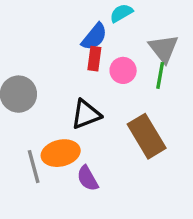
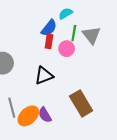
green line: (160, 75) -> (74, 33), moved
brown rectangle: (147, 136) -> (81, 103), moved
orange ellipse: (61, 153) -> (28, 116), moved, turned -30

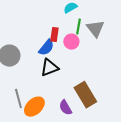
blue semicircle: (49, 28) -> (46, 48), moved
purple semicircle: (45, 115) -> (65, 108), moved

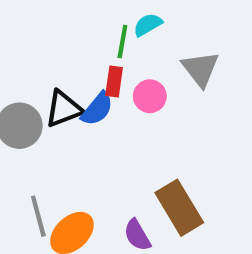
green line: (78, 27) -> (122, 42), moved
black triangle: (49, 68) -> (64, 109), moved

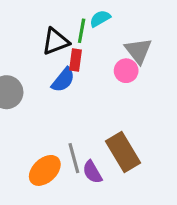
pink circle: (150, 96) -> (126, 71), moved
black triangle: (64, 109) -> (56, 42), moved
gray line: (38, 216) -> (74, 158), moved

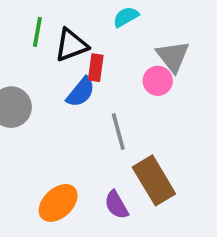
green line: (82, 31) -> (37, 32), moved
gray line: (74, 158) -> (118, 132), moved

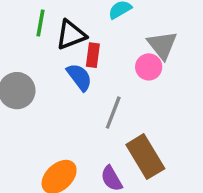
blue semicircle: (81, 92) -> (79, 77), turned -76
gray line: (118, 132) -> (113, 113), turned 36

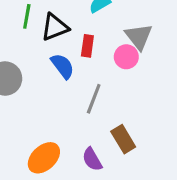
red rectangle: (93, 55) -> (87, 46), moved
brown rectangle: (145, 157) -> (123, 139), size x0.7

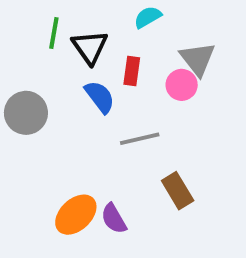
black triangle: (55, 27) -> (90, 47), turned -44
gray line: (94, 99) -> (140, 139), turned 56
purple semicircle: (92, 159) -> (114, 219), moved

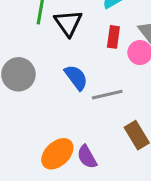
red rectangle: (132, 71) -> (113, 37), moved
blue semicircle: (100, 97) -> (76, 77), moved

